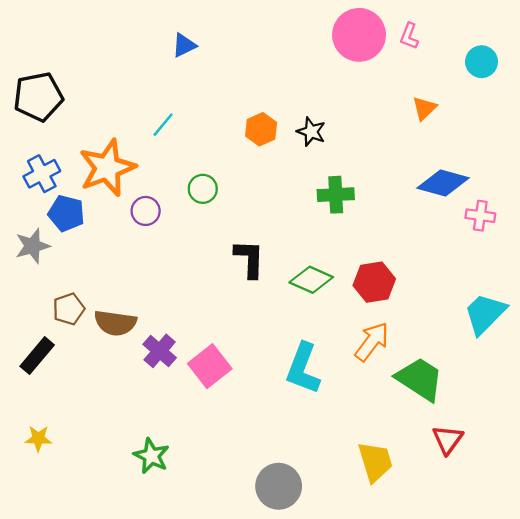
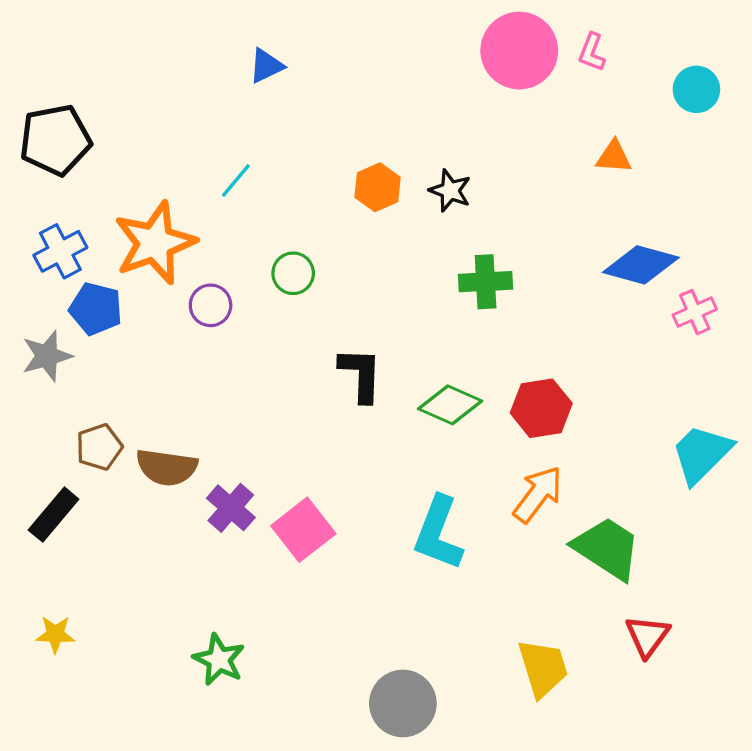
orange triangle: (424, 108) -> (614, 157), turned 48
pink cross: (480, 216) -> (695, 312), turned -32

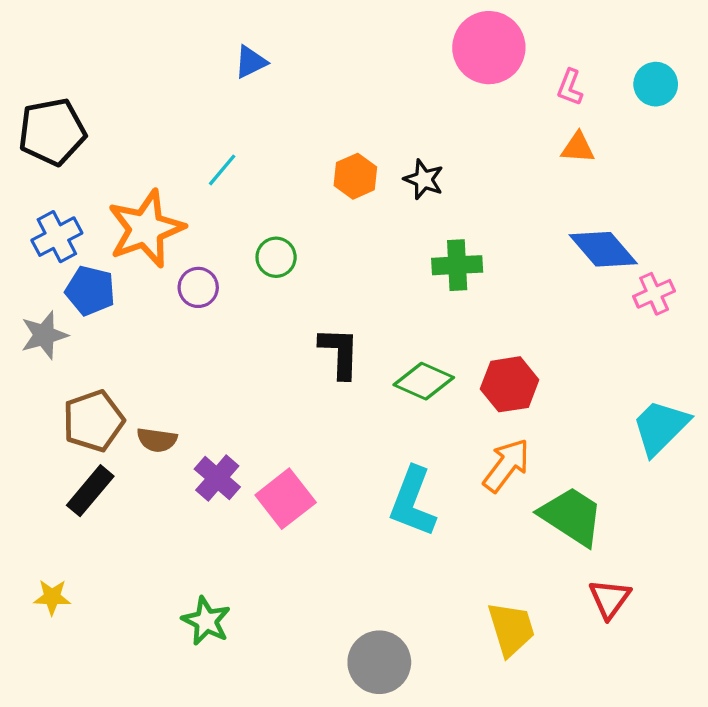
pink L-shape: (592, 52) -> (570, 87), moved
blue diamond: (641, 265) -> (603, 249), turned 34
brown pentagon: (99, 447) -> (93, 421), size x1.4
brown semicircle: (167, 467) -> (157, 440), size x0.7
black rectangle: (54, 515) -> (90, 491), moved

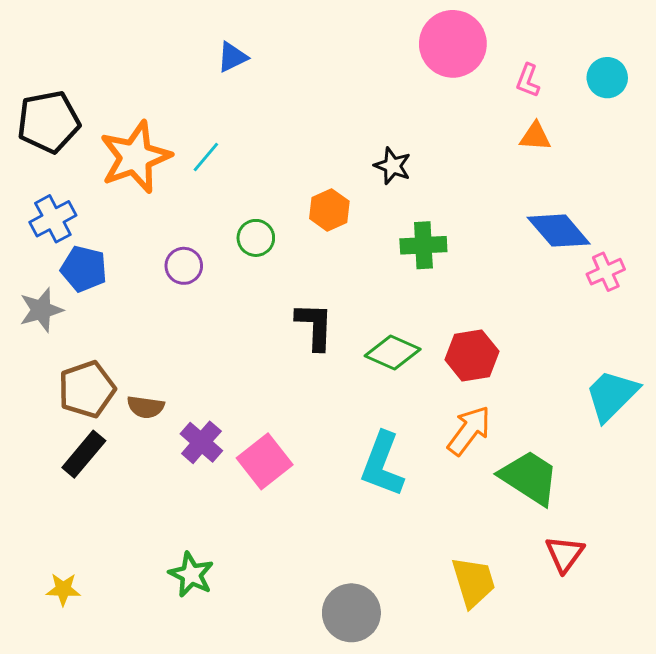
orange hexagon: (355, 176) -> (329, 210), moved
orange star: (146, 229) -> (135, 157), moved
yellow star: (52, 597) -> (63, 589), moved

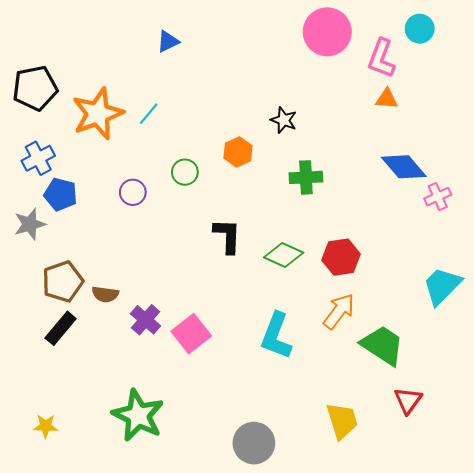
cyan circle: (607, 78) -> (420, 29), moved
pink L-shape: (528, 81) -> (381, 58), size x1.6
green star: (191, 575) -> (138, 415), size x1.6

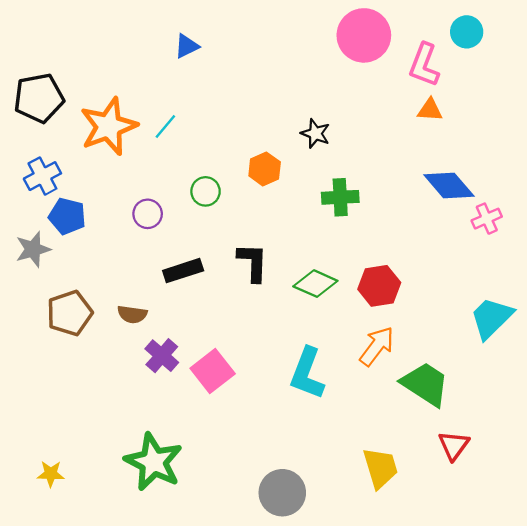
brown semicircle: (105, 294) -> (132, 314), moved
black rectangle: (61, 328) -> (183, 271), moved, turned 32

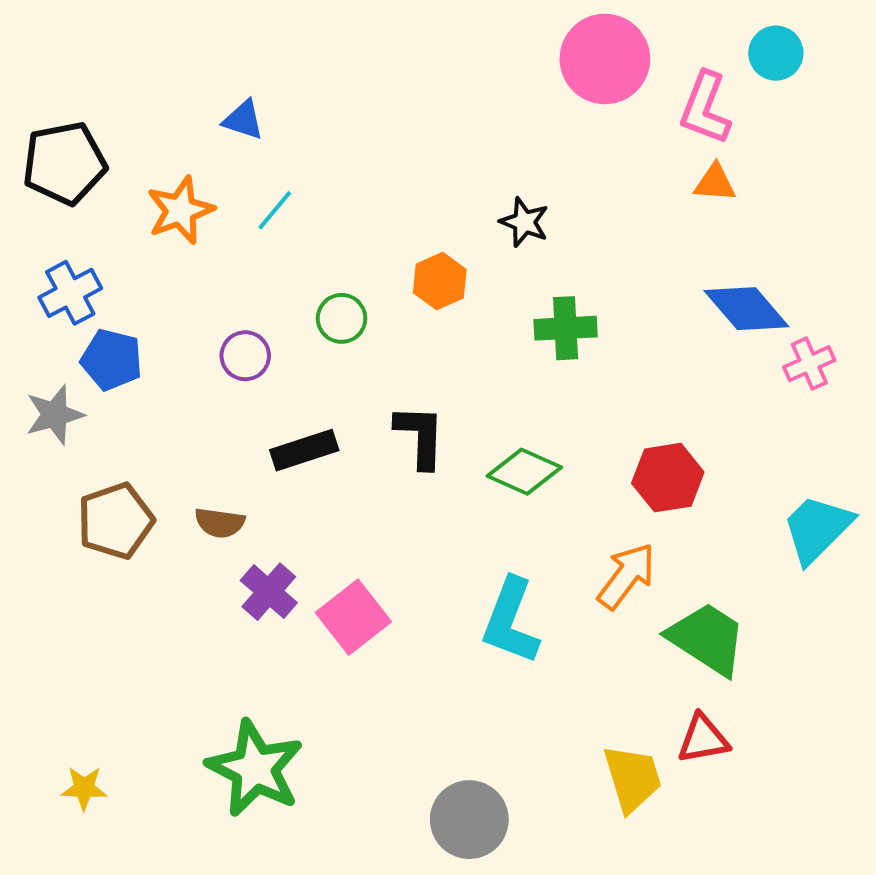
blue triangle: (187, 46) -> (243, 120), moved, turned 44
orange star: (109, 126) -> (180, 210), size x0.7
red hexagon: (379, 286) -> (668, 478), moved
red triangle: (454, 445) -> (703, 739), moved, turned 44

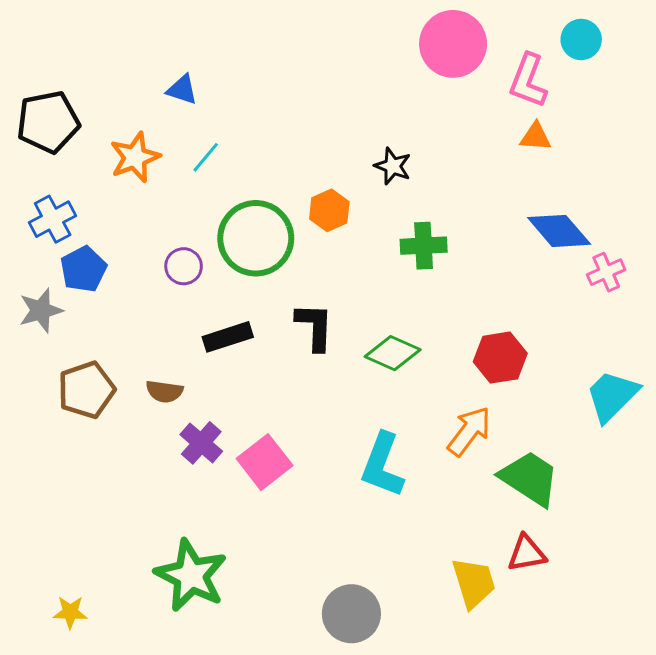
green circle: (342, 318) -> (256, 238), size x2.0
blue pentagon: (112, 360) -> (83, 269), turned 30
yellow star: (84, 788) -> (70, 612), moved

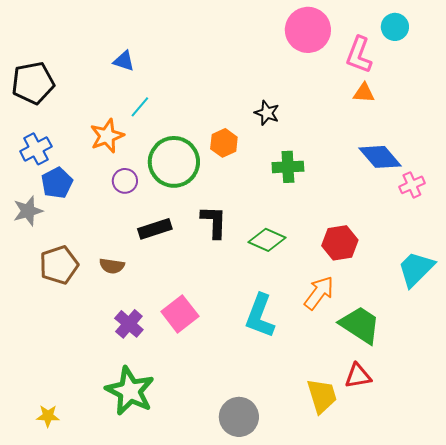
orange star: (135, 157) -> (107, 136), moved
purple cross: (201, 443) -> (129, 324), moved

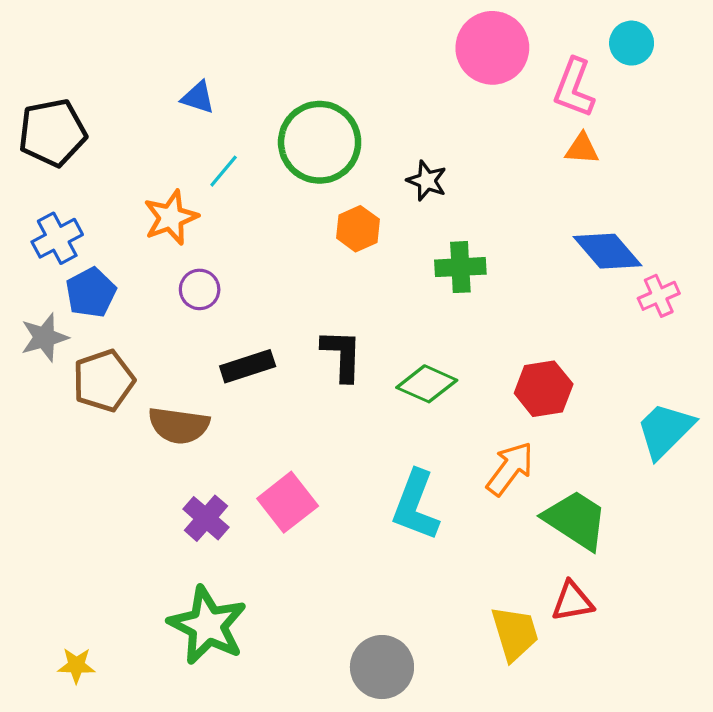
green circle: (174, 162) -> (320, 142), moved
brown pentagon: (59, 265) -> (104, 381), moved
brown semicircle: (112, 266) -> (179, 425), size x1.5

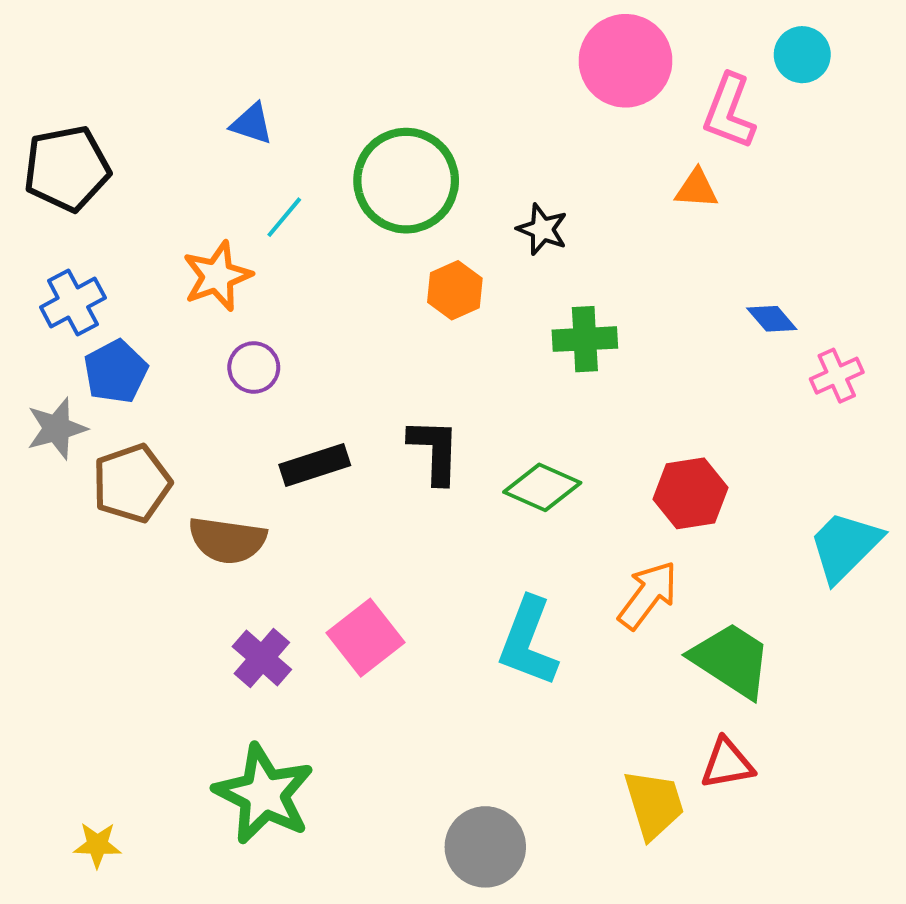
orange triangle: (582, 149) -> (697, 189), moved
blue diamond: (608, 251) -> (772, 319), size x0.6

